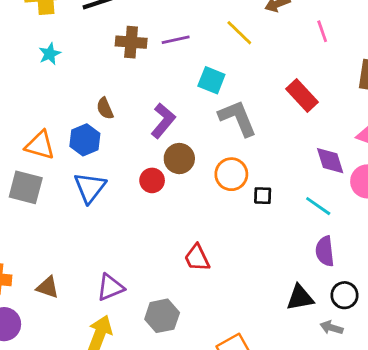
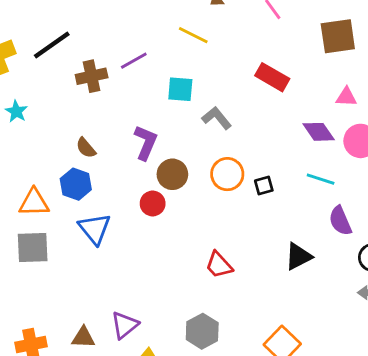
gray L-shape: (238, 118) -> (217, 118), size x0.7
purple triangle: (110, 287) -> (125, 325), moved
black triangle: (300, 298) -> (298, 256), moved

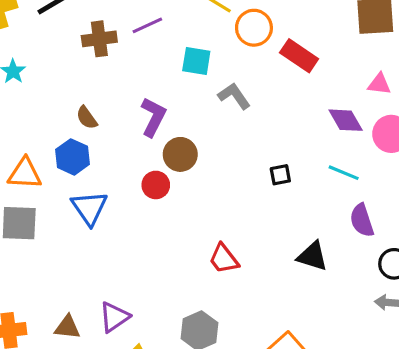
orange circle: (227, 174) -> (254, 28), moved
black triangle: (298, 256) -> (312, 256), turned 40

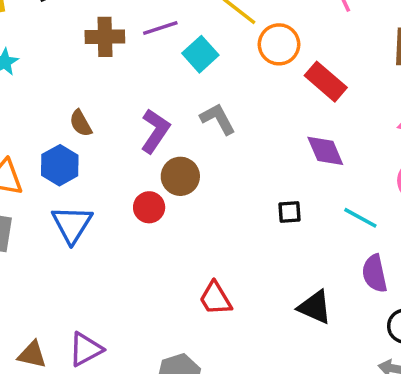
cyan square: (196, 61) -> (200, 54), moved, turned 32
gray L-shape: (234, 96) -> (218, 119), moved
purple diamond: (346, 120) -> (325, 151), moved

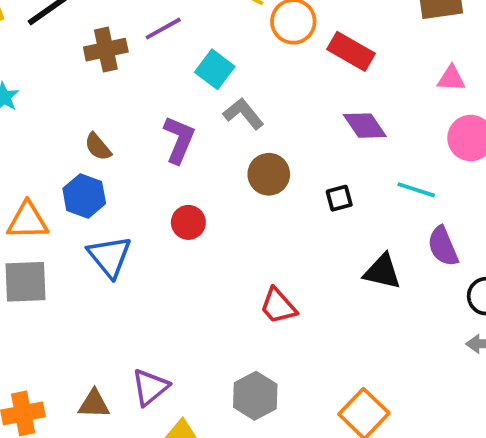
cyan square: (200, 54) -> (215, 69), moved
brown circle: (180, 176) -> (269, 174), moved
black triangle: (315, 307) -> (382, 272), moved

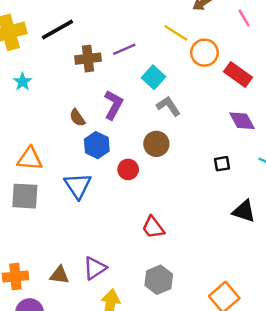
purple L-shape: (179, 140) -> (113, 105), moved
brown circle: (269, 174) -> (156, 144), moved
blue hexagon: (84, 196) -> (97, 145), moved
red trapezoid: (278, 306) -> (153, 228), moved

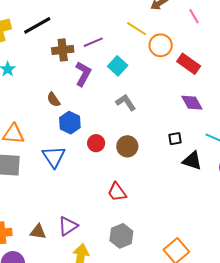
purple L-shape: (113, 105) -> (83, 74), moved
gray L-shape: (168, 106) -> (126, 102), moved
brown circle: (156, 144) -> (127, 146), moved
black triangle: (244, 211) -> (192, 161), moved

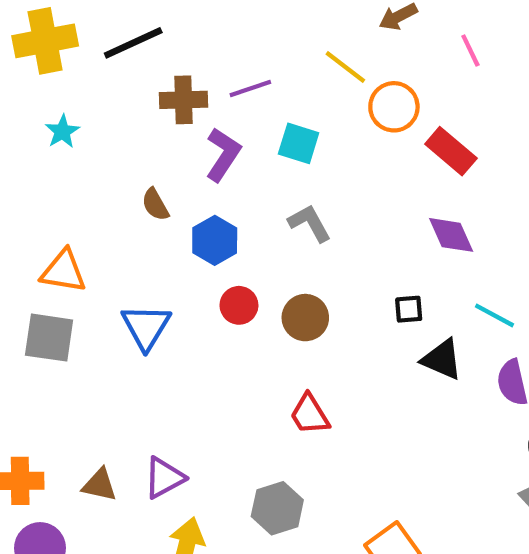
cyan square: (118, 66) -> (299, 143), turned -30
blue hexagon: (70, 123) -> (215, 240), moved
red trapezoid: (117, 192) -> (310, 414), moved

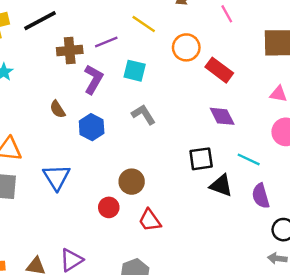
yellow line: (345, 67) -> (144, 24), moved
red circle: (239, 305) -> (109, 207), moved
black square: (409, 309) -> (201, 159), size x1.5
brown circle: (305, 318) -> (132, 182), moved

